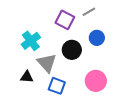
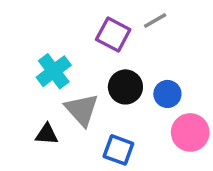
blue circle: (97, 38) -> (167, 94), moved
pink circle: (96, 81) -> (190, 132), moved
blue square: (57, 86) -> (118, 150), moved

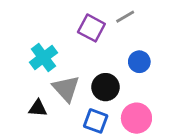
black circle: (125, 87) -> (105, 87), moved
blue circle: (167, 94) -> (139, 62), moved
pink circle: (190, 132) -> (136, 118), moved

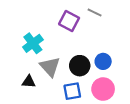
gray line: (125, 17) -> (95, 13), turned 56
blue circle: (139, 62) -> (103, 61), moved
blue square: (96, 121) -> (72, 91), turned -30

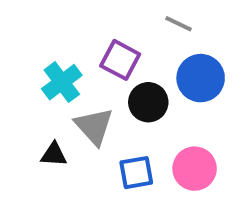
purple square: (69, 21) -> (120, 60), moved
blue circle: (103, 61) -> (201, 78), moved, size x1.5
black circle: (80, 66) -> (148, 102), moved

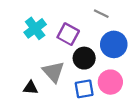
cyan cross: (62, 82) -> (35, 28), moved
pink circle: (195, 169) -> (110, 82), moved
blue square: (136, 173) -> (84, 89), moved

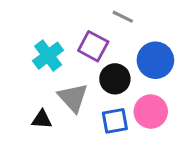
gray line: (101, 14) -> (123, 17), moved
cyan cross: (35, 28) -> (48, 56), moved

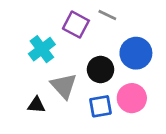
purple square: (93, 46) -> (76, 25), moved

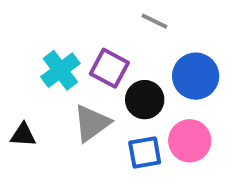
purple square: (76, 25) -> (109, 68), moved
gray triangle: (64, 86) -> (92, 123), turned 36
black triangle: (36, 105) -> (23, 135), moved

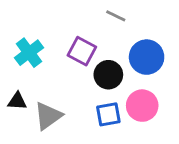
cyan cross: (60, 70) -> (29, 53), moved
gray triangle: (92, 123) -> (48, 116), moved

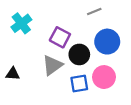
gray line: (116, 16) -> (94, 12), moved, turned -48
cyan cross: (29, 53) -> (21, 23), moved
gray triangle: (48, 116) -> (52, 65), moved

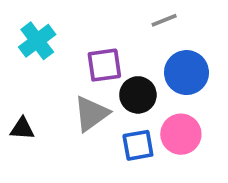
purple square: (60, 37) -> (104, 65), turned -36

